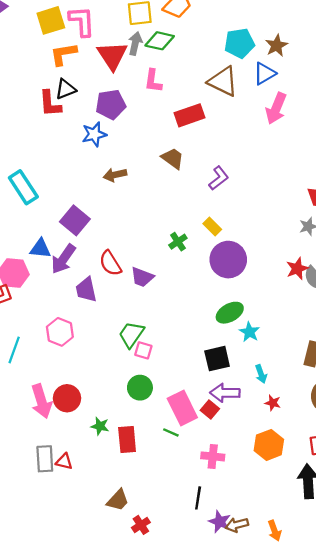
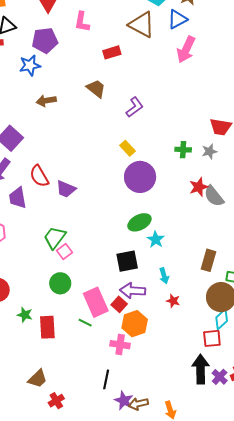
red rectangle: (189, 115) -> (112, 52), size x0.7
green cross: (178, 242) -> (183, 150), moved, turned 35
pink square: (143, 350) -> (64, 252), turned 35
orange hexagon: (269, 445) -> (135, 324), moved

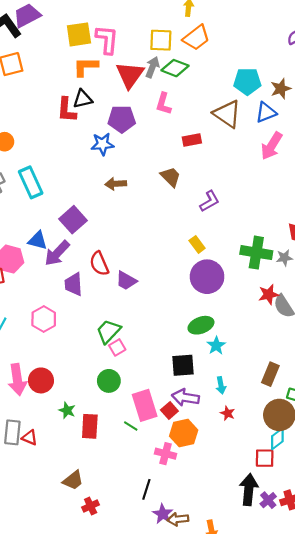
green cross: (183, 150) -> (256, 253), size x1.8

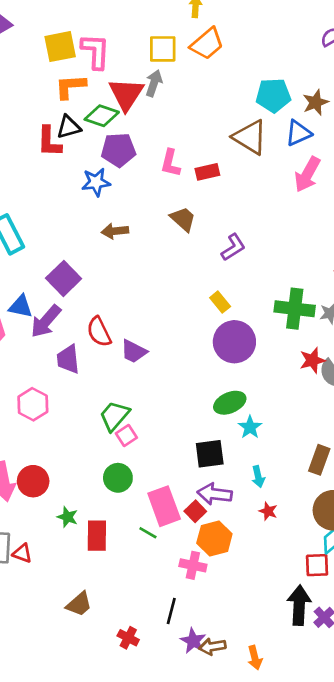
green diamond: (175, 68) -> (102, 116), moved
pink L-shape: (163, 104) -> (170, 163), moved
red cross: (91, 506) -> (128, 638), moved, turned -35

